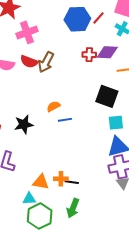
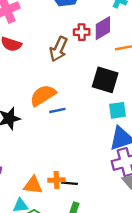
purple diamond: (107, 52) -> (103, 28), turned -30
brown arrow: (46, 62) -> (58, 49), moved
orange semicircle: (53, 106) -> (43, 95), size x1.6

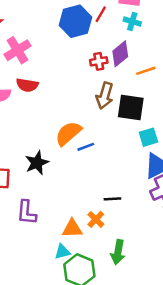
brown arrow: (58, 49) -> (105, 96), moved
orange cross: (56, 180) -> (96, 219), turned -35
black line: (70, 183) -> (112, 199), moved

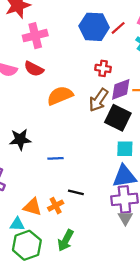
purple diamond: (120, 54) -> (121, 89), moved
orange semicircle: (68, 133) -> (60, 96), moved
blue line: (86, 147) -> (56, 158), moved

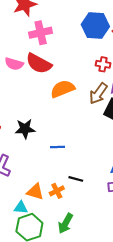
red semicircle: (34, 69) -> (39, 64), size x1.4

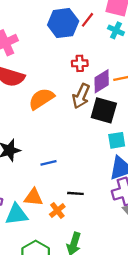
orange triangle: (35, 192) -> (33, 197), moved
cyan triangle: (21, 208) -> (17, 214), moved, size x1.5

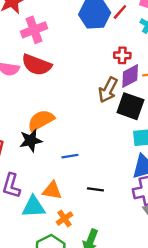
red cross: (80, 63) -> (122, 55), moved
orange semicircle: (41, 99) -> (41, 120), moved
orange cross: (57, 210) -> (65, 219), moved

